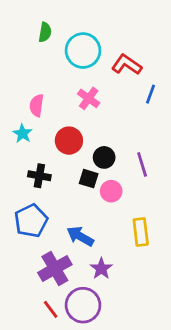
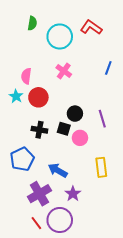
red L-shape: (127, 65) -> (91, 27), moved
red circle: (69, 141) -> (38, 97), moved
black cross: (39, 176) -> (39, 130), moved

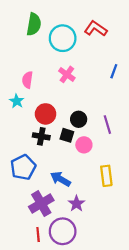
green semicircle: (32, 23) -> (34, 24), size x1.5
red circle: (38, 97) -> (46, 114), moved
red line: (36, 223) -> (38, 234), turned 32

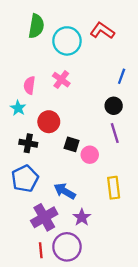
pink cross: (67, 74) -> (61, 80), moved
black circle: (79, 119) -> (114, 106), moved
black cross: (41, 136) -> (28, 143), moved

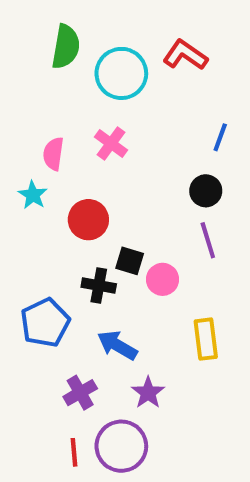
black cross: (28, 143) -> (99, 286), moved
purple cross: (44, 217) -> (80, 393), size x0.7

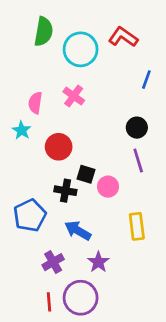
blue line: (220, 137) -> (146, 80), moved

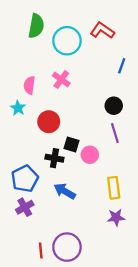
purple cross: (53, 262) -> (25, 207), moved
purple star: (98, 262) -> (116, 217), moved, turned 30

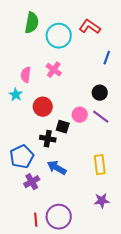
purple line: (115, 133) -> (101, 117), turned -36
pink circle: (90, 155) -> (80, 115), moved
purple cross: (25, 207) -> (32, 182), moved
purple star: (116, 217) -> (102, 201), moved

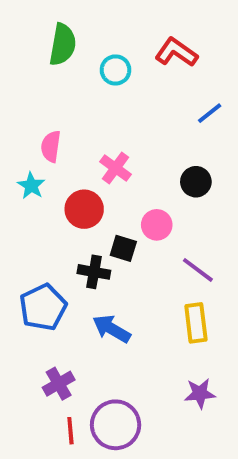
cyan circle: (59, 36) -> (116, 70), size x0.6
blue line: (107, 58) -> (210, 113), turned 32
pink cross: (54, 70) -> (116, 168), moved
purple line: (101, 117) -> (198, 270), moved
purple cross: (32, 182) -> (59, 384), moved

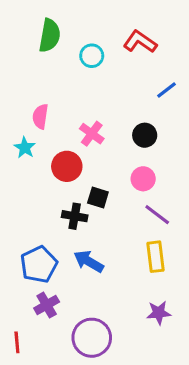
black circle: (196, 182) -> (145, 135), moved
pink circle: (157, 225) -> (143, 179), moved
blue pentagon: (43, 307) -> (39, 264), moved
red line: (70, 431) -> (17, 342), moved

